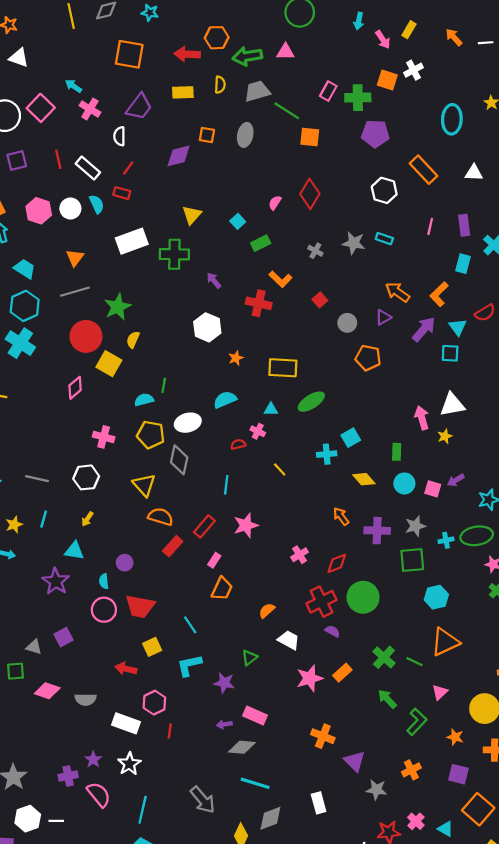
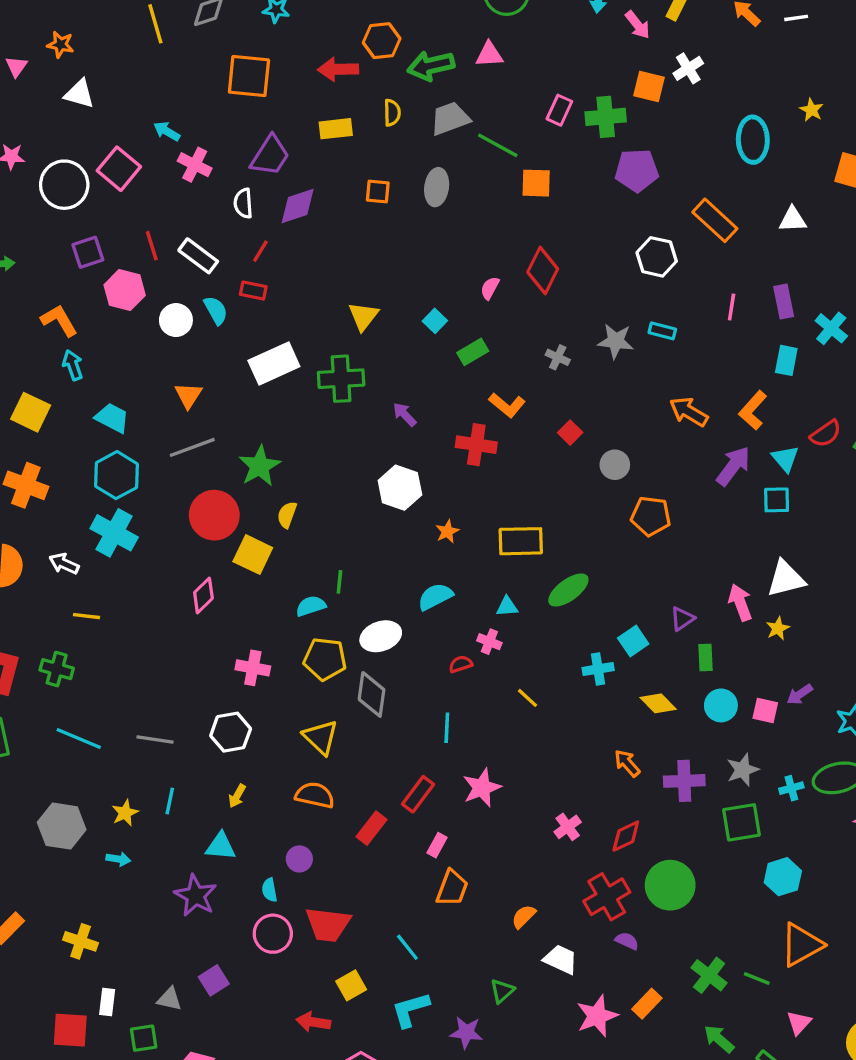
purple diamond: (179, 156) -> (298, 206), moved
pink hexagon: (39, 211) -> (125, 290), moved
purple triangle: (383, 317) -> (682, 619), moved
orange semicircle: (161, 517) -> (315, 795), moved

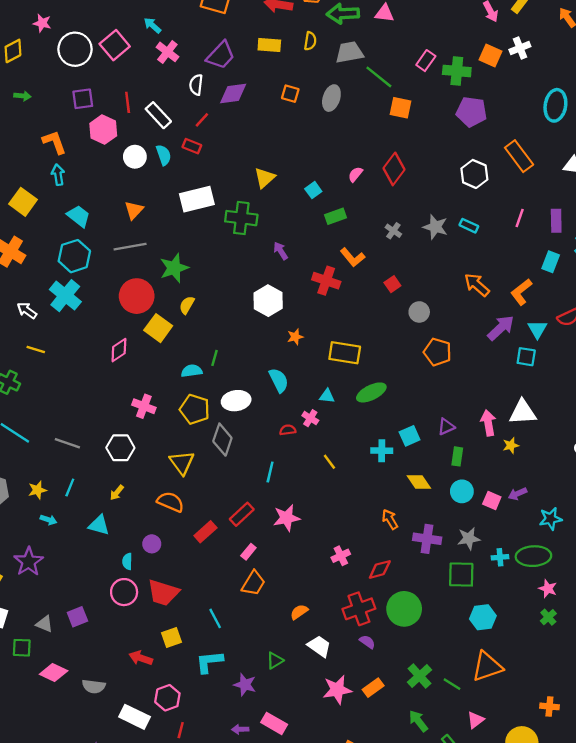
cyan semicircle: (435, 597) -> (279, 380), turned 80
cyan arrow: (118, 859) -> (49, 520), moved
purple star: (195, 896) -> (29, 562), moved

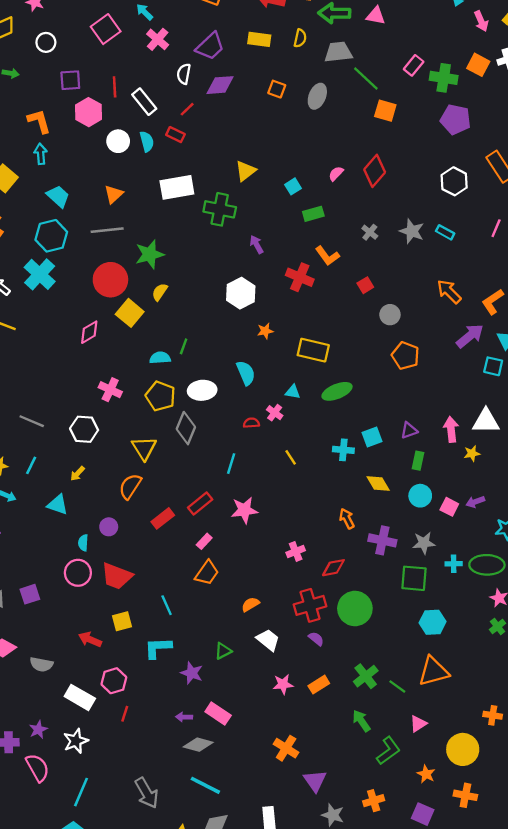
white circle: (75, 49) -> (46, 42), moved, size x0.6
orange semicircle: (171, 502) -> (130, 486), turned -84
pink star: (337, 690) -> (283, 684), size x0.7

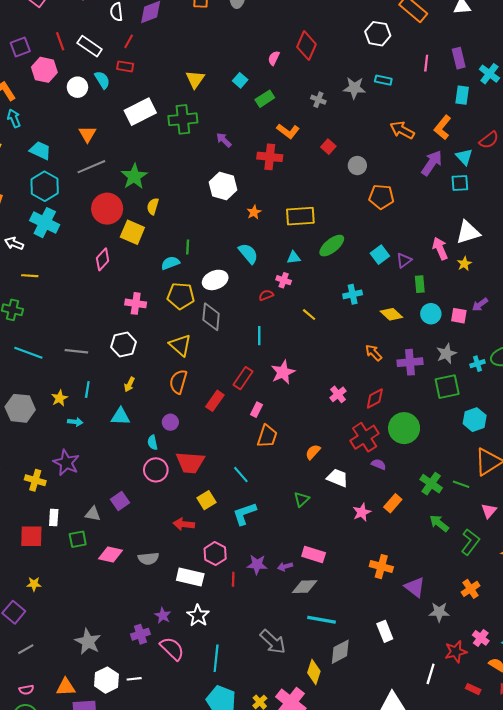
cyan square: (372, 437) -> (380, 255), moved
purple star: (192, 673) -> (257, 565), moved

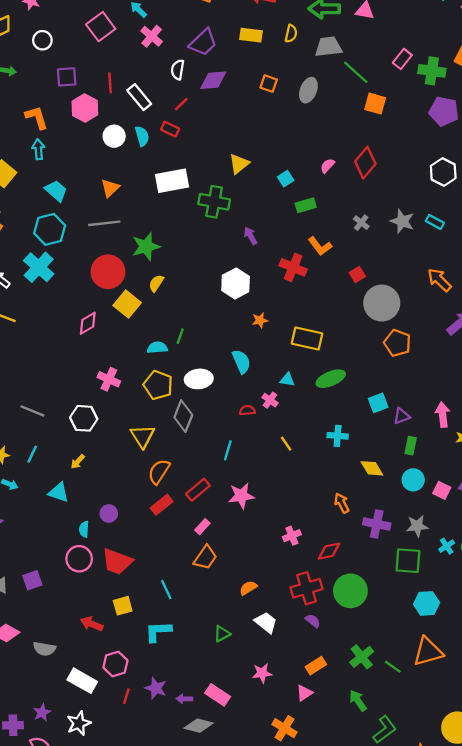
gray circle: (357, 166) -> (382, 303), size x1.8
cyan cross: (477, 364) -> (447, 546), turned -32
orange semicircle: (178, 382) -> (159, 472), moved
pink triangle: (489, 511) -> (304, 693), moved
pink star: (362, 512) -> (262, 673), moved

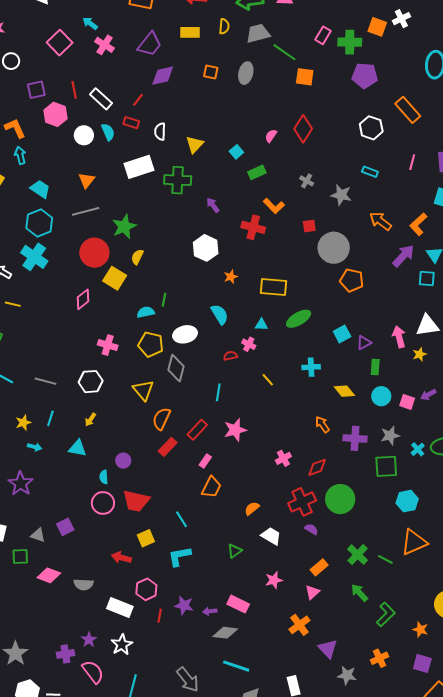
white semicircle: (178, 70) -> (160, 132), moved
gray star: (402, 221) -> (341, 195), moved
red square: (357, 274) -> (309, 226), turned 32
orange cross: (285, 728) -> (299, 625), turned 30

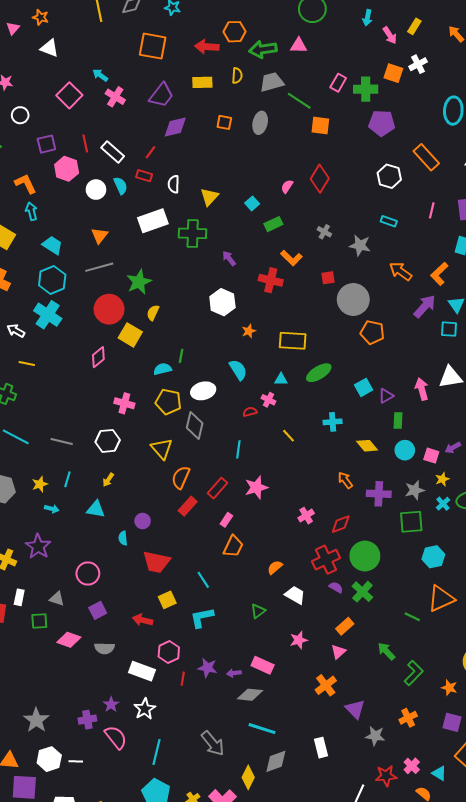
yellow star: (420, 354) -> (442, 479), moved
pink circle: (103, 503) -> (88, 574), moved
purple square: (65, 527) -> (98, 610), moved
green cross: (358, 555) -> (362, 592), moved

